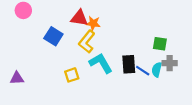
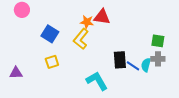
red triangle: (79, 18) -> (102, 17), moved
green square: (160, 44) -> (158, 41), moved
cyan L-shape: (101, 63) -> (97, 81), moved
yellow square: (72, 75) -> (52, 62), moved

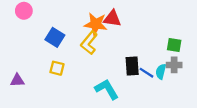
orange star: (87, 22) -> (96, 24), size x1.5
yellow square: (52, 62) -> (57, 68), turned 32

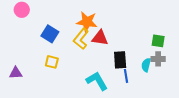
red triangle: (112, 19) -> (100, 38), moved
blue line: (147, 73) -> (126, 76), moved, turned 48

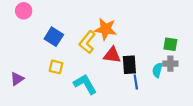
orange star: (87, 22) -> (106, 29), moved
red triangle: (100, 38) -> (112, 55), moved
purple triangle: (16, 73) -> (17, 79), turned -32
cyan L-shape: (97, 81) -> (85, 84), moved

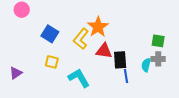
orange star: (106, 29) -> (98, 27), turned 30

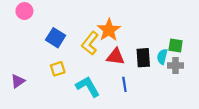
black rectangle: (120, 60) -> (143, 58), moved
yellow square: (52, 62) -> (58, 69), turned -32
cyan semicircle: (146, 65) -> (162, 57), moved
blue line: (126, 76) -> (124, 84), moved

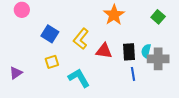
orange star: (109, 30) -> (114, 15), moved
green square: (176, 45) -> (158, 17), moved, turned 32
gray cross: (176, 65) -> (158, 59), size x1.5
blue line: (124, 84) -> (133, 74), moved

